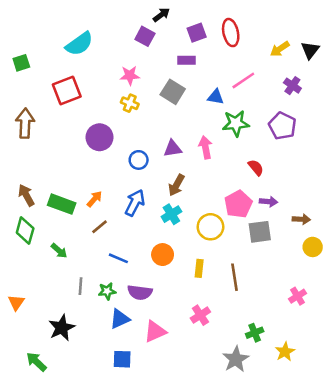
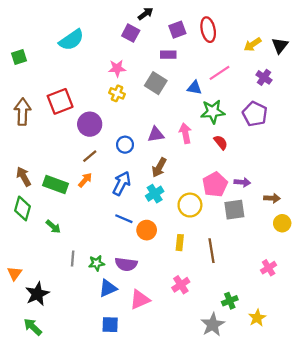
red square: (67, 91) -> (60, 101), moved
red semicircle: (256, 168) -> (221, 142), moved
brown line: (99, 227) -> (90, 156), moved
blue line: (118, 258) -> (124, 219), moved
black star: (62, 328) -> (37, 294), moved

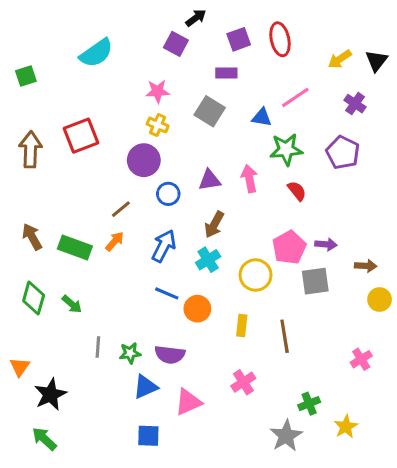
purple circle: (90, 124) -> (144, 160), moved
green diamond: (22, 208) -> (34, 298), moved

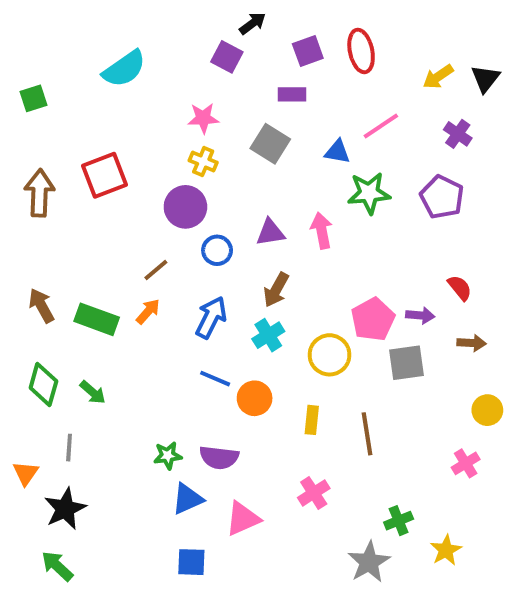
red semicircle: (297, 191) -> (460, 288), moved
yellow circle: (380, 300) -> (487, 410), moved
gray line: (98, 347) -> (69, 448), moved

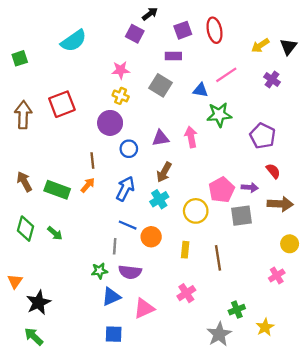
purple pentagon: (442, 197) -> (263, 136), moved
brown line: (156, 270) -> (92, 160), turned -56
brown arrow: (472, 343) -> (280, 204), size x1.5
gray line: (69, 448) -> (115, 246), moved

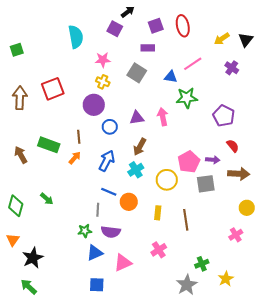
cyan semicircle: (74, 41) -> (76, 37), moved, turned -65
green rectangle: (57, 190) -> (49, 145), moved
green diamond: (26, 229) -> (16, 206), moved

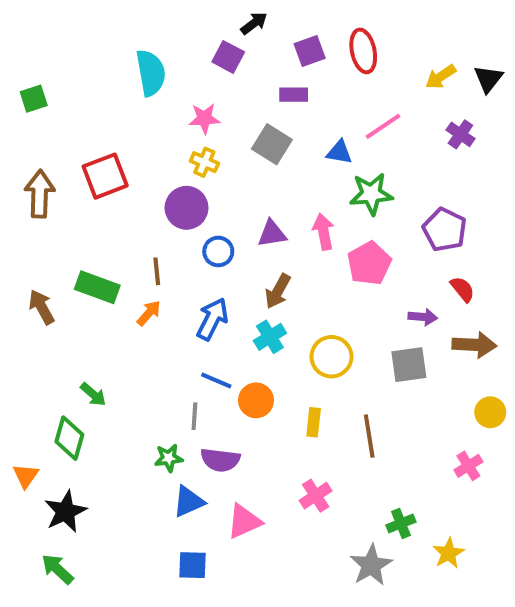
pink pentagon: (189, 162) -> (369, 263), moved
green diamond: (16, 206) -> (69, 438), moved

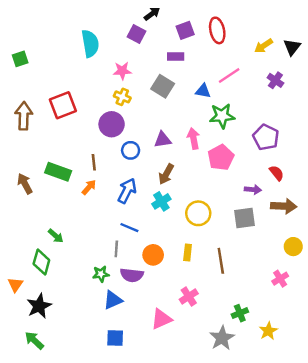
orange circle: (256, 400) -> (153, 255), moved
pink triangle: (244, 521) -> (161, 319), moved

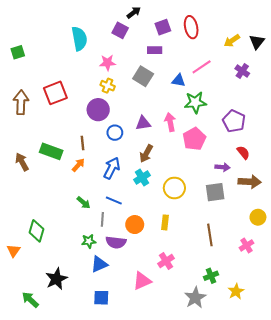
green arrow: (56, 236) -> (84, 203), moved
brown line: (221, 261) -> (210, 235), moved
black star: (39, 306) -> (56, 279), moved

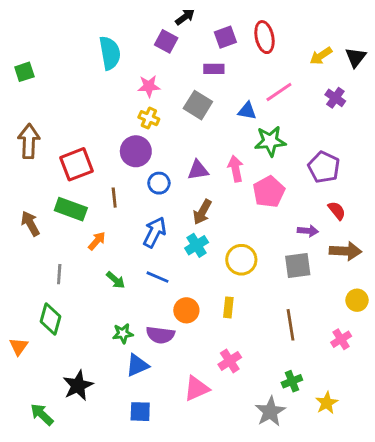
red square: (55, 93) -> (77, 164), moved
orange arrow: (78, 165) -> (97, 241), moved
gray line: (102, 219) -> (59, 274), moved

